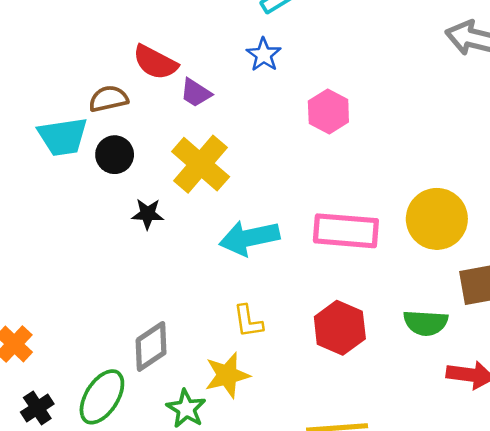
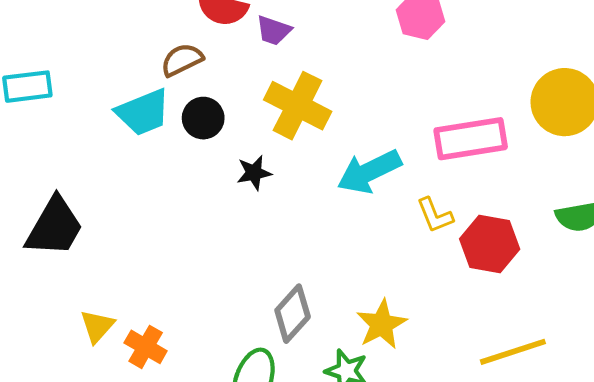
yellow L-shape: (248, 321) -> (435, 215), moved

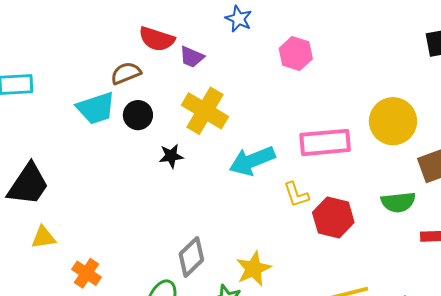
yellow triangle: (97, 326) -> (43, 237), moved, turned 36

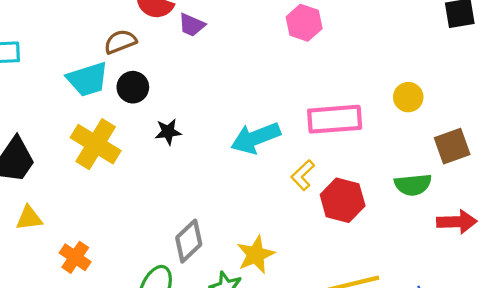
yellow cross: (205, 111) -> (96, 144), moved
yellow circle: (393, 121) -> (408, 97), size x0.6
yellow L-shape: (296, 195) -> (303, 175), turned 64

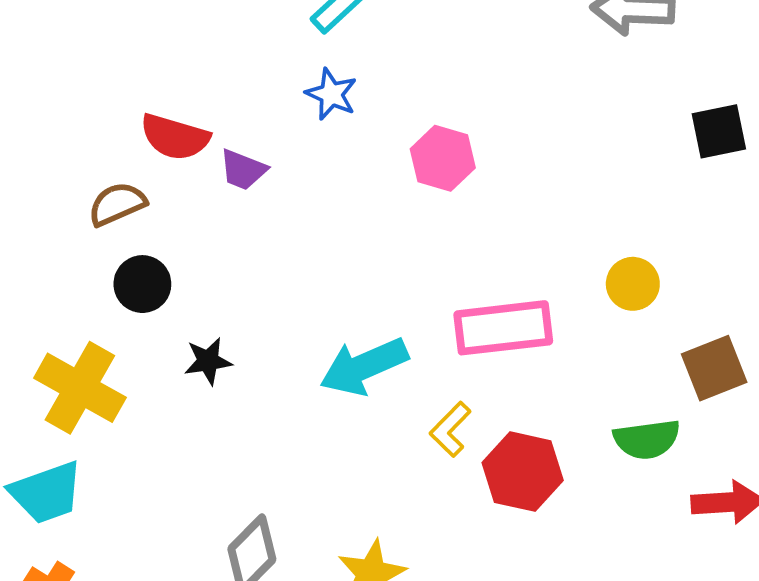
cyan trapezoid: (88, 79) -> (46, 493), moved

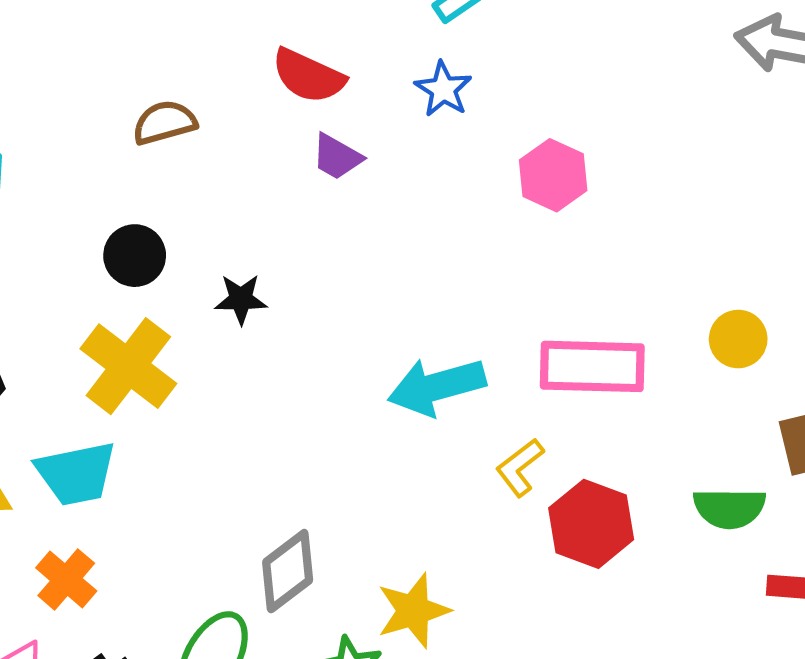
red semicircle: (175, 137) -> (308, 76), moved
brown semicircle: (117, 204) -> (164, 123), moved
black circle: (142, 284) -> (135, 256), moved
black star: (208, 361) -> (241, 299), moved

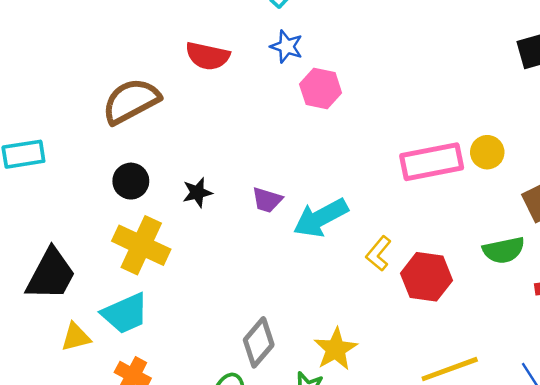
brown semicircle: (164, 123) -> (131, 101), size x1.6
purple trapezoid: (337, 157) -> (267, 200), moved
pink hexagon: (553, 175) -> (321, 88), moved
pink rectangle: (592, 366) -> (432, 162), moved

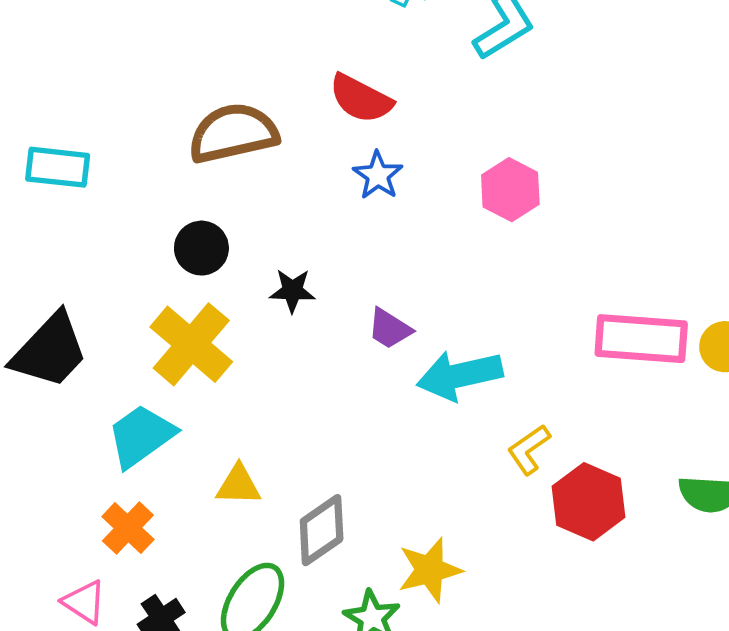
blue star: (287, 47) -> (378, 175), moved
cyan trapezoid: (125, 313) -> (141, 436), turned 153
yellow triangle: (76, 337) -> (238, 485), moved

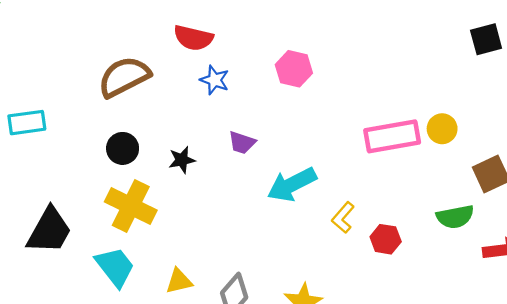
purple trapezoid: (390, 329) -> (242, 143), moved
cyan trapezoid: (141, 436) -> (115, 267), turned 102
red hexagon: (589, 502) -> (386, 239), size x0.7

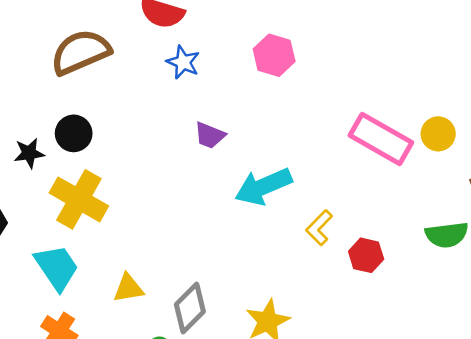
pink rectangle: (392, 136) -> (381, 139), turned 36
black star: (182, 160) -> (29, 153), moved

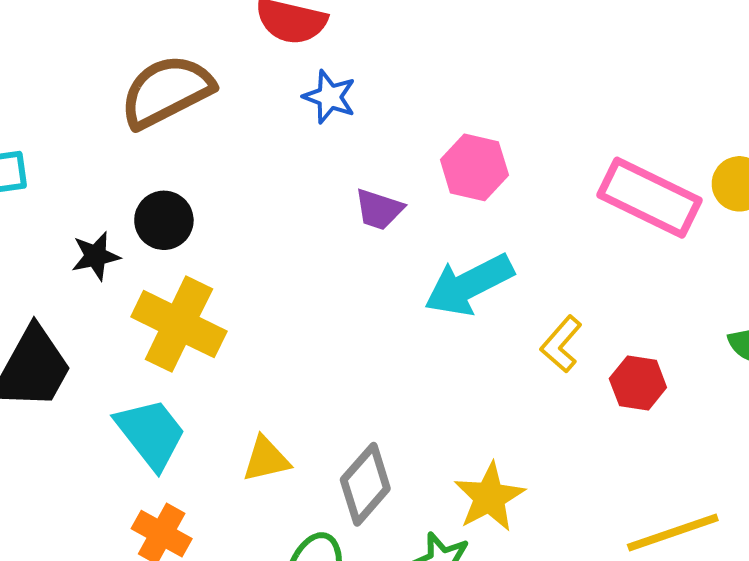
pink hexagon: (274, 55) -> (474, 167), moved

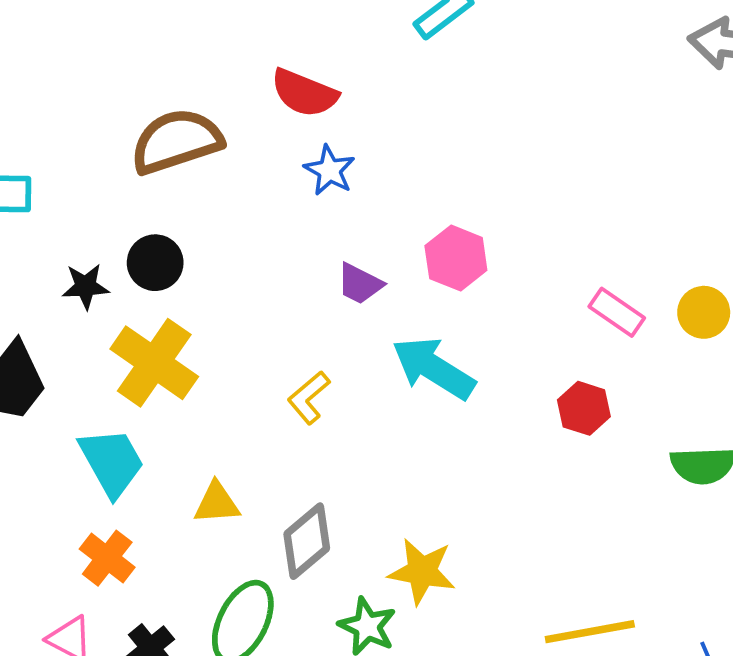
pink rectangle: (649, 198) -> (617, 312), size x0.6
cyan arrow: (469, 285) -> (434, 368), turned 50
yellow L-shape: (561, 344) -> (309, 398), moved
red hexagon: (638, 383) -> (584, 408), moved
yellow star: (489, 497) -> (422, 571), turned 30

